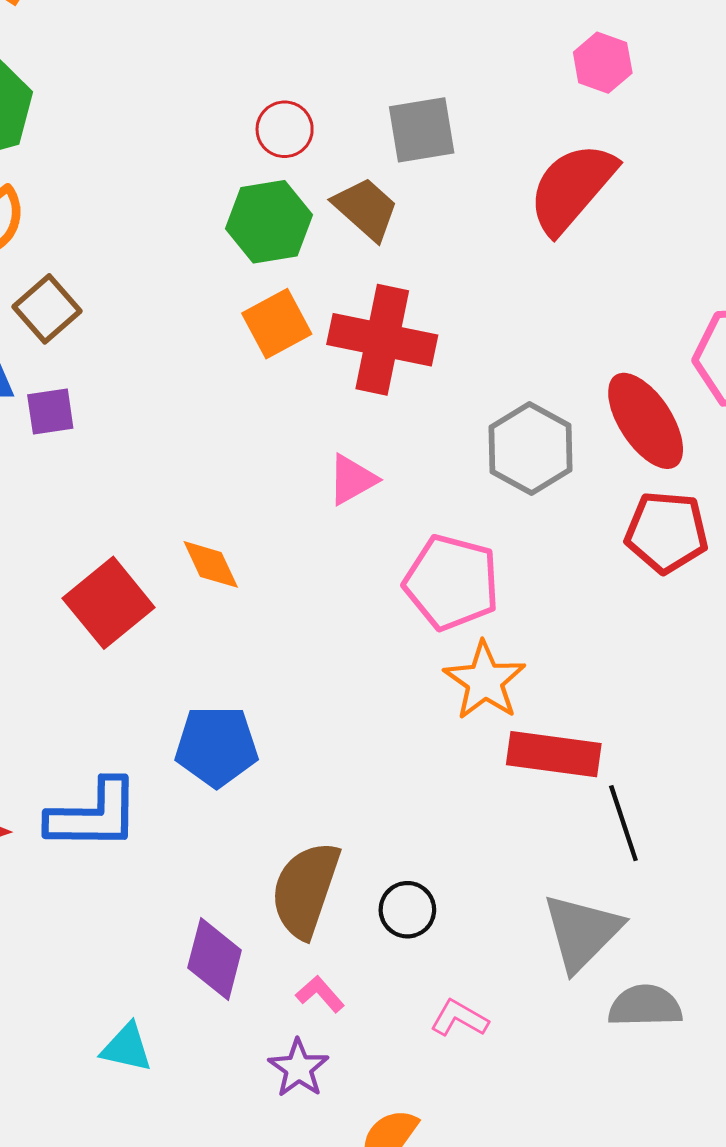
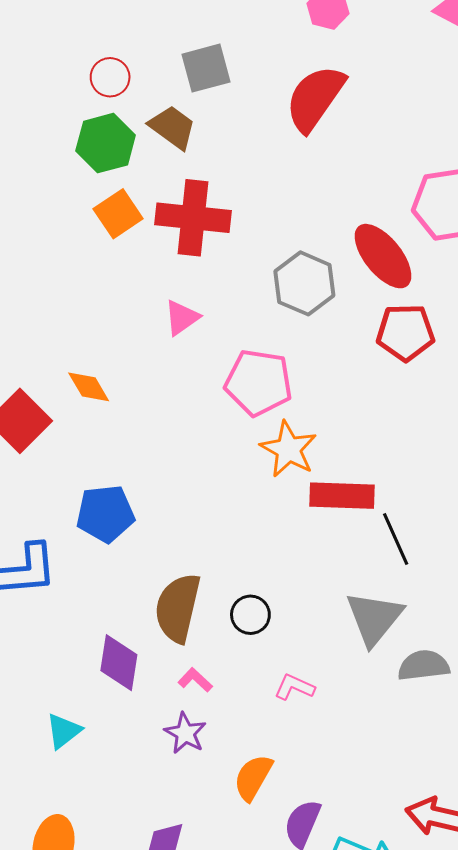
cyan triangle: (127, 1048) -> (64, 731), turned -45

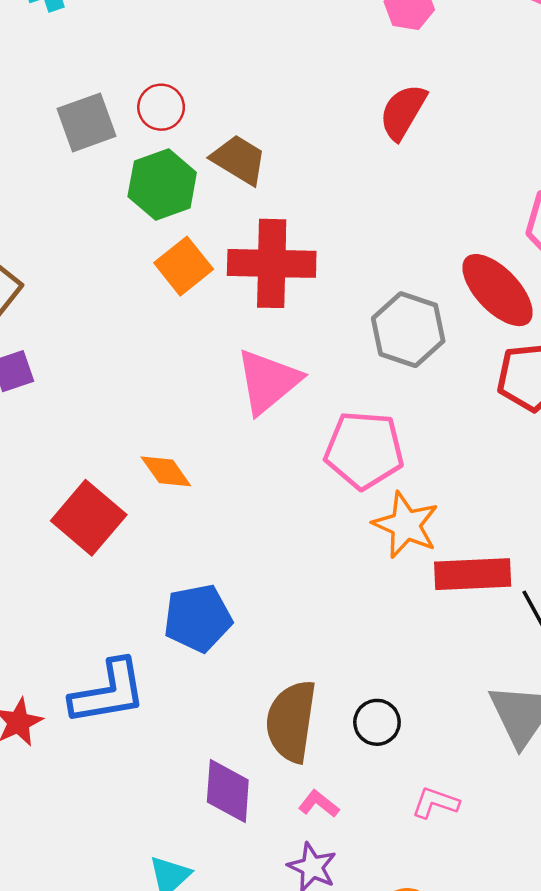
gray square: (206, 68) -> (87, 122), moved
red semicircle: (315, 98) -> (403, 112), size x0.7
pink triangle: (182, 318) -> (268, 381), size x1.6

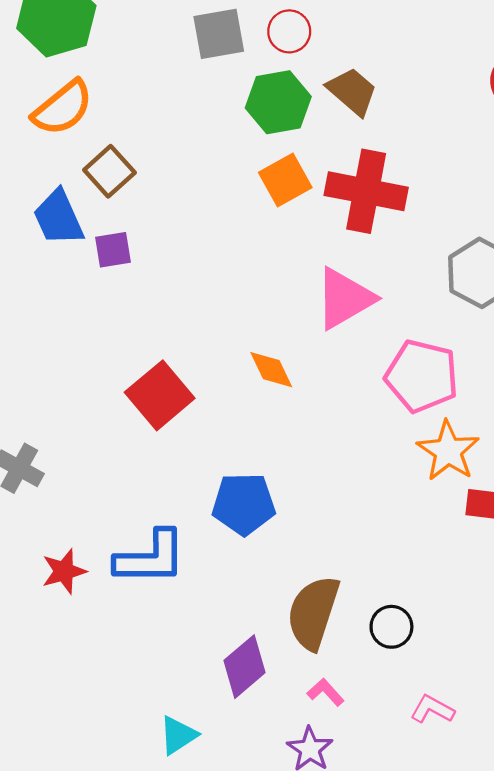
orange diamond: (166, 471) -> (271, 370), moved
purple diamond: (228, 791) -> (245, 667), turned 36

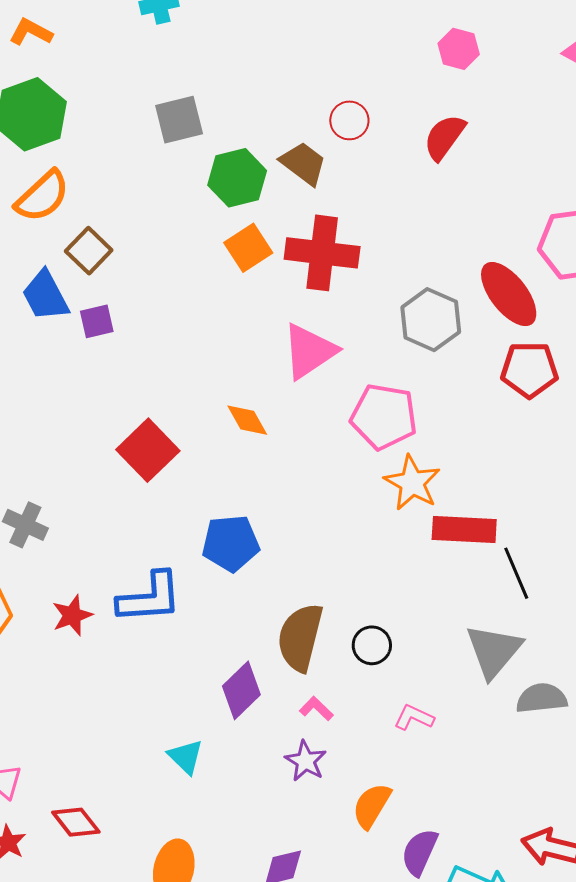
red circle: (289, 31) -> (349, 120), moved
cyan triangle: (178, 735) -> (186, 757), turned -39

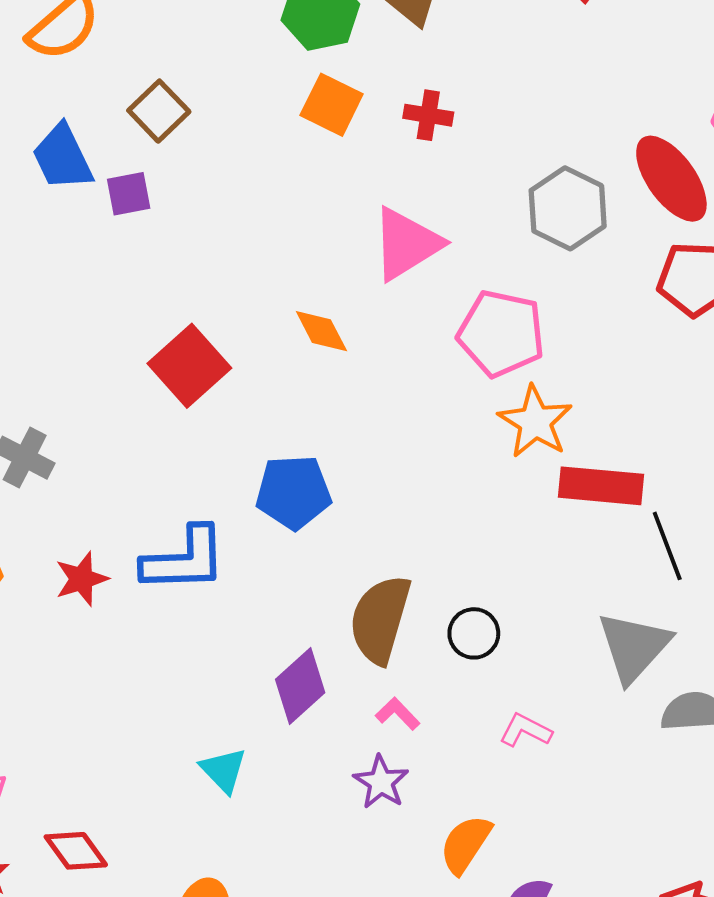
orange square: (248, 248) -> (332, 105), turned -33
brown square: (89, 251) -> (159, 111), moved
red cross: (322, 253) -> (428, 115), size x0.5

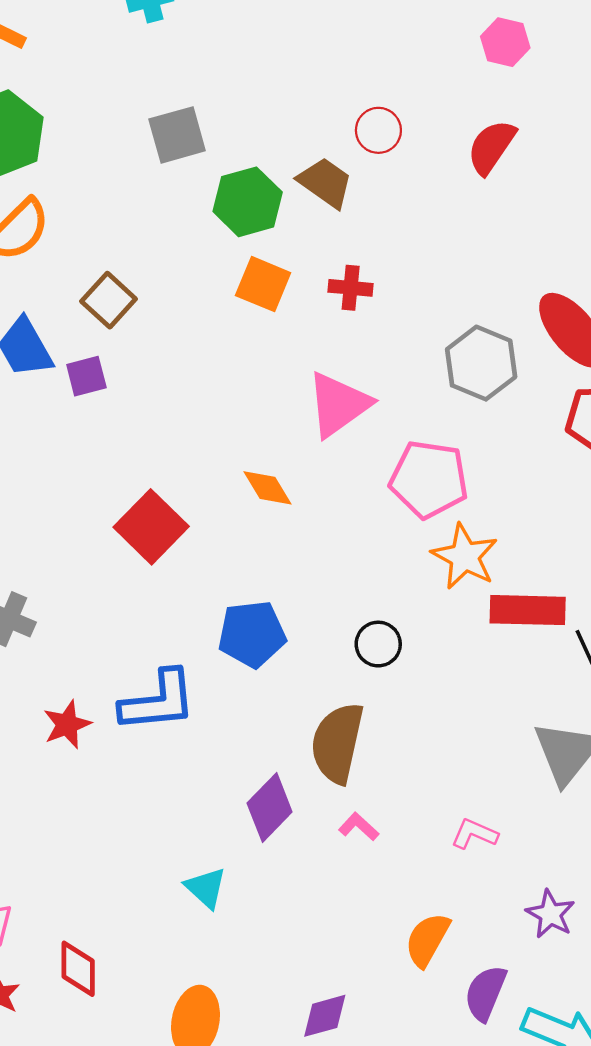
black circle: (474, 633) -> (378, 644), moved
purple star: (381, 782) -> (550, 914), moved
red diamond: (76, 851) -> (78, 969), turned 40

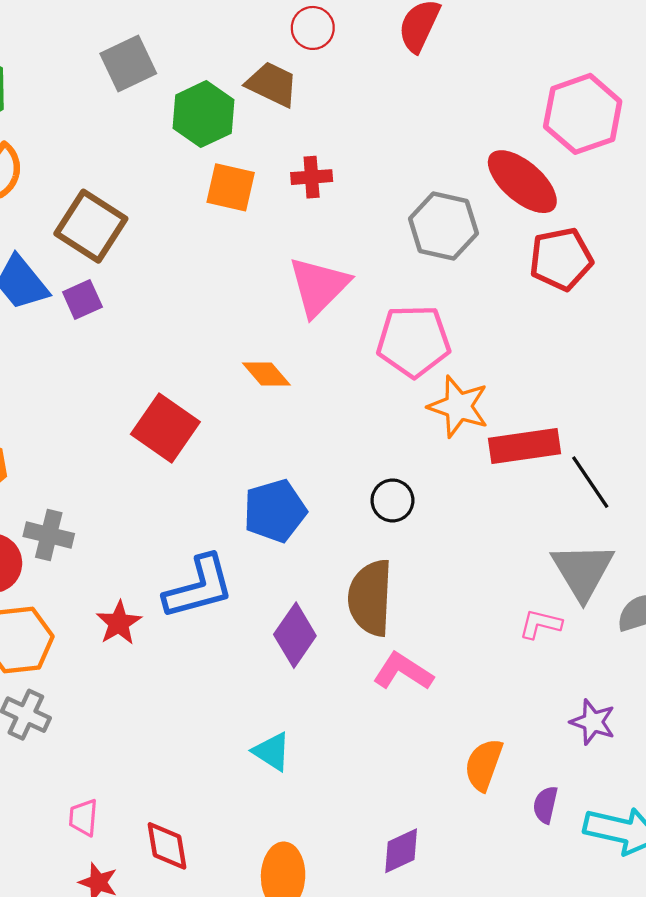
brown square: (109, 300) -> (91, 226), size x1.4
purple diamond: (270, 808) -> (295, 635), moved
pink L-shape: (359, 827) -> (403, 672), size x1.6
pink L-shape: (474, 834) -> (540, 624), moved
purple semicircle: (485, 993) -> (545, 805), size x0.7

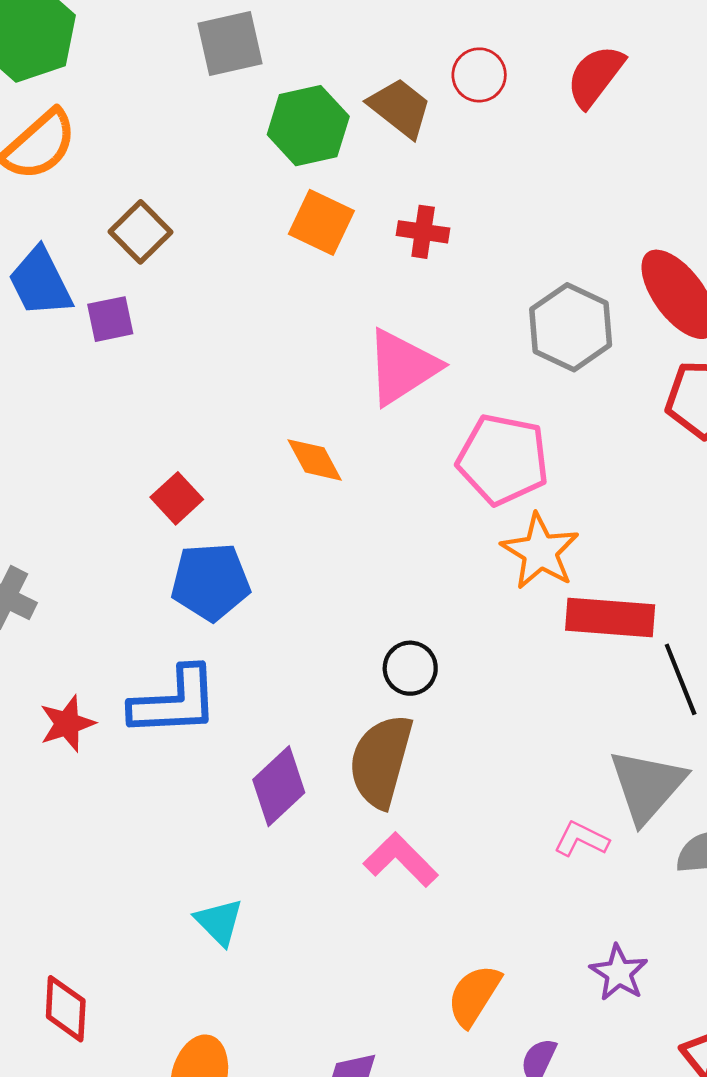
red circle: (313, 28) -> (479, 75), moved
brown square: (91, 226) -> (141, 232), size x0.7
red square: (165, 428) -> (177, 498), size x0.6
black circle: (392, 500) -> (410, 668), moved
blue pentagon: (275, 511) -> (211, 582), moved

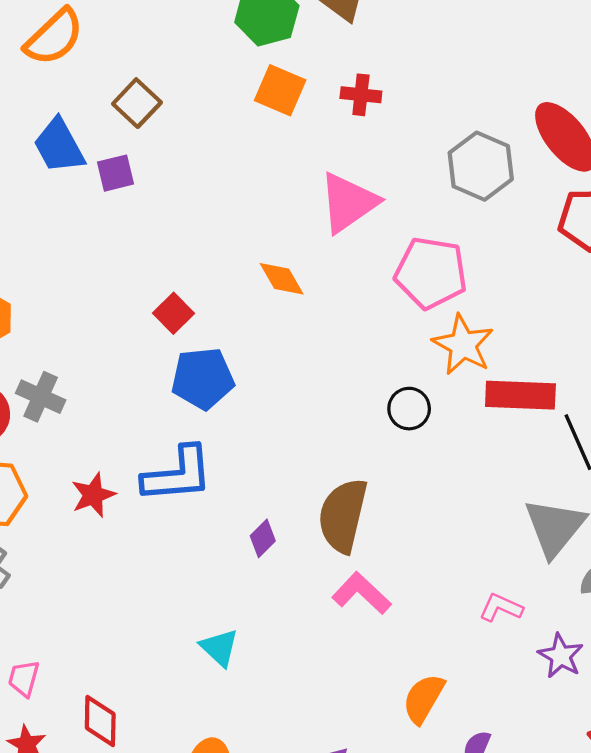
black circle: (410, 668) -> (409, 409), moved
purple diamond: (279, 786) -> (263, 538), size x0.6
pink L-shape: (581, 839) -> (501, 608), moved
purple star: (619, 973) -> (561, 656), moved

